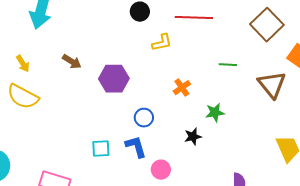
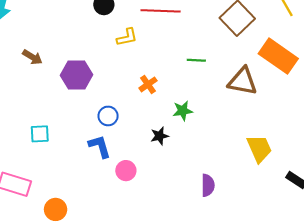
brown triangle: (272, 85) -> (243, 81), turned -40
cyan square: (101, 149) -> (40, 134), moved

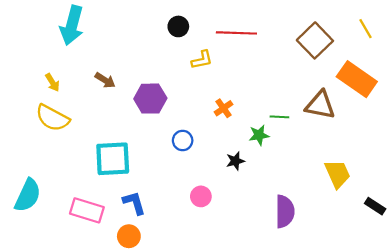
green line: (196, 60) -> (279, 117), moved
cyan square: (40, 134) -> (113, 159), size x1.8
blue L-shape: (100, 146) -> (134, 203), moved
purple semicircle: (208, 185) -> (285, 211), size x1.4

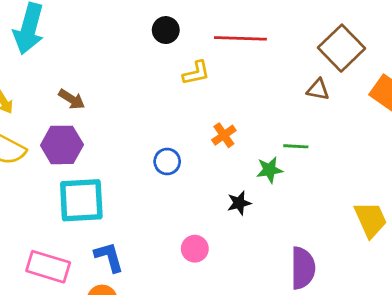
purple hexagon: (150, 99) -> (62, 145), moved
brown triangle: (320, 105) -> (318, 90), moved, size x0.6
blue circle: (183, 140) -> (167, 162), moved

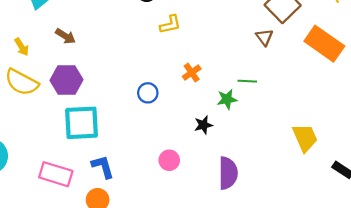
brown triangle: (318, 90) -> (264, 37), turned 42
brown arrow: (72, 99) -> (65, 36), moved
purple semicircle: (303, 268) -> (228, 173), moved

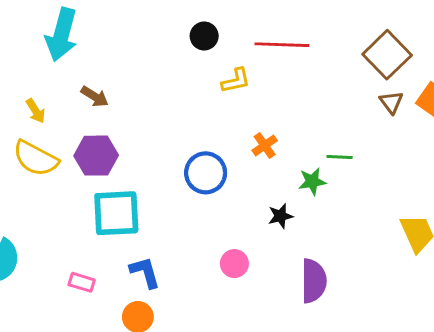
brown triangle: (264, 37) -> (391, 102), moved
blue circle: (148, 93) -> (206, 173), size x1.5
pink rectangle: (56, 174) -> (82, 282), size x0.6

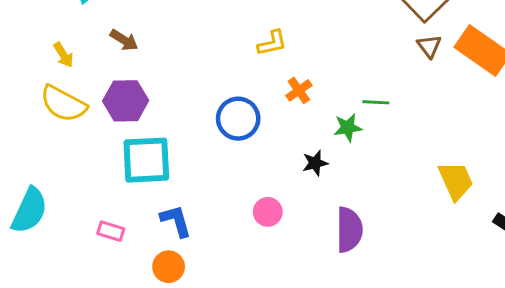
yellow L-shape: (236, 81) -> (272, 43), moved

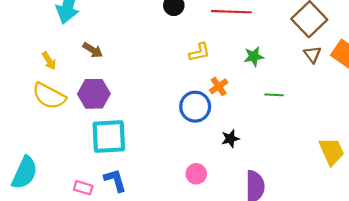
blue circle: (238, 119) -> (195, 107), moved
green star: (348, 127) -> (254, 57), moved
blue L-shape: (176, 221) -> (115, 180), moved

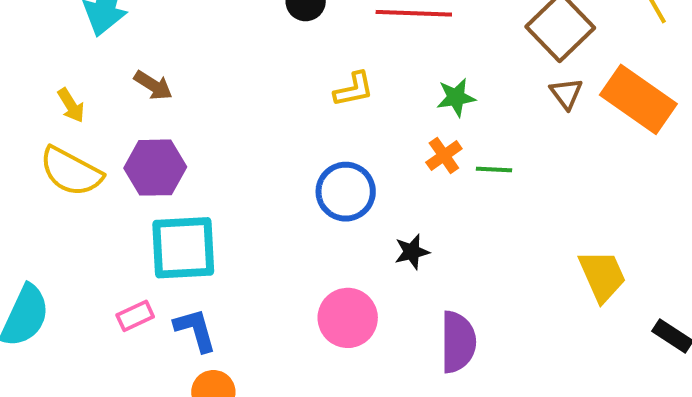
orange cross: (219, 86) -> (444, 156), moved
pink circle: (196, 174) -> (348, 318), size x1.5
pink rectangle: (83, 188) -> (135, 316), moved, turned -42

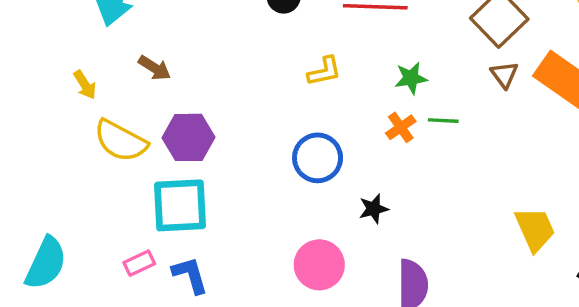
purple hexagon: (155, 168) -> (188, 137), moved
green line: (494, 170) -> (443, 121), moved
yellow semicircle: (71, 172) -> (121, 141), moved

